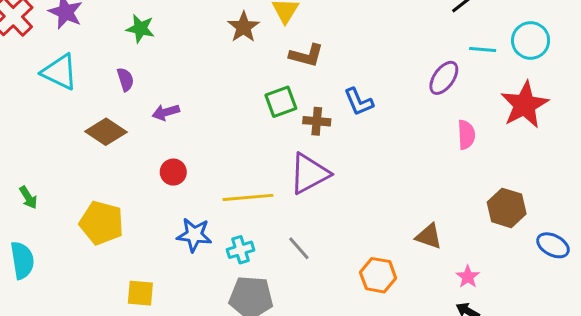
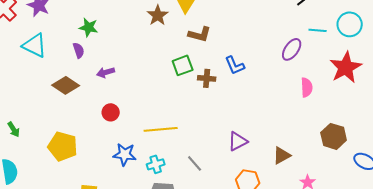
green star: (140, 29) -> (89, 27), moved
purple triangle: (309, 174) -> (238, 141), moved, size x0.7
brown triangle: (429, 236) -> (282, 155), turned -48

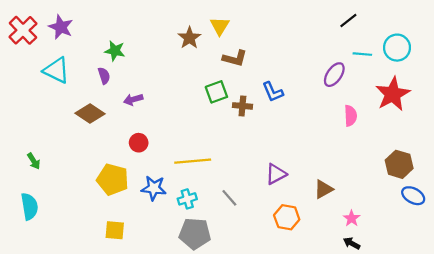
brown hexagon: (334, 136) -> (399, 164), moved
yellow pentagon: (63, 146) -> (113, 179), moved

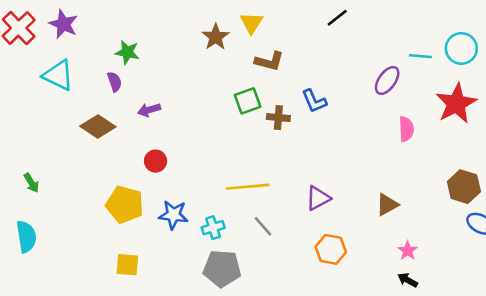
black line: (348, 21) -> (337, 18), moved
yellow line: (193, 161) -> (248, 187), moved
brown triangle: (323, 189) -> (387, 205), moved

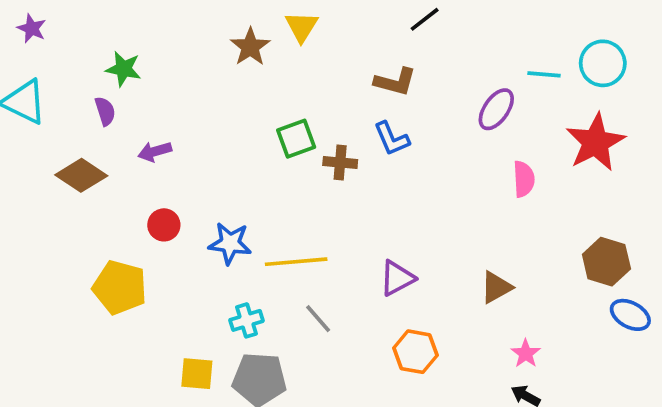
purple star: (63, 24) -> (32, 28), size x0.7
brown L-shape: (269, 61) -> (395, 82), moved
blue star: (173, 215) -> (230, 243), moved
yellow square: (127, 265) -> (197, 374), moved

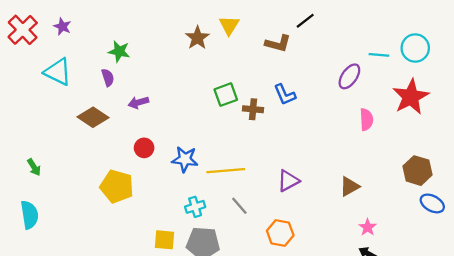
brown L-shape: (395, 82) -> (278, 43), moved
orange hexagon: (415, 352) -> (280, 233), moved

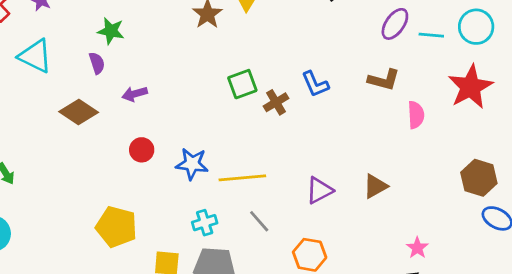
brown L-shape: (278, 43) -> (384, 80), moved
purple ellipse: (349, 76) -> (395, 24), moved
brown cross: (253, 109) -> (276, 102), turned -36
yellow pentagon: (117, 186) -> (116, 227), moved
brown triangle: (349, 186) -> (375, 186), moved

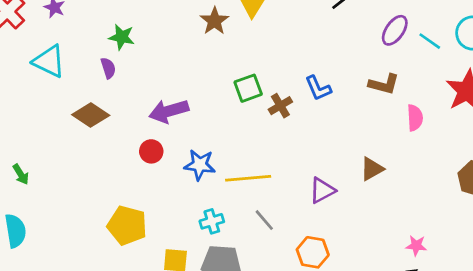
cyan line: (431, 35) -> (430, 41), turned 30
purple arrow: (135, 94) -> (169, 111), moved, size x1.6
brown triangle: (375, 186) -> (372, 169), moved
pink star: (417, 248) -> (416, 246), turned -30

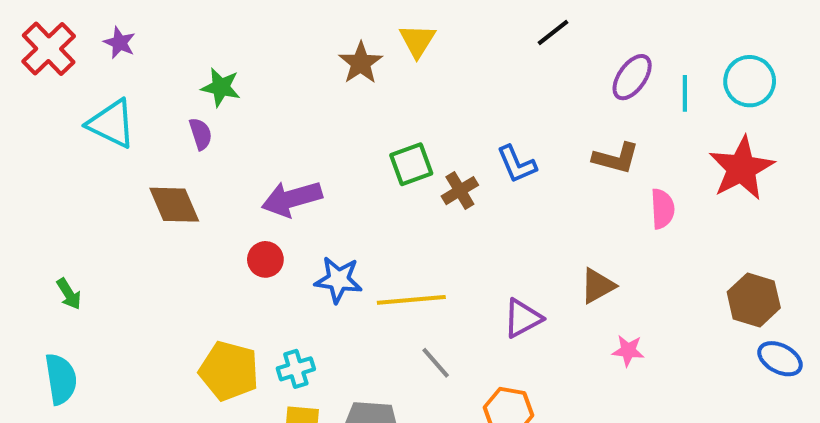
cyan line: (430, 41) -> (685, 93), turned 55
brown diamond: (91, 115) -> (174, 205), turned 33
cyan cross: (212, 221) -> (296, 369), moved
pink star: (416, 246) -> (628, 351), moved

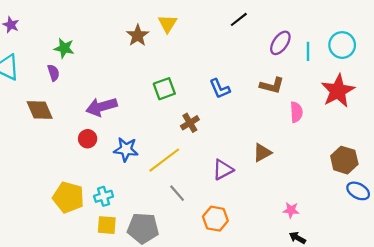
brown cross: (460, 191) -> (190, 123), moved
yellow line: (411, 300) -> (164, 160), turned -32
pink star: (628, 351) -> (291, 210), moved

